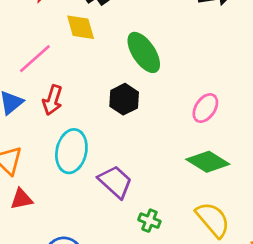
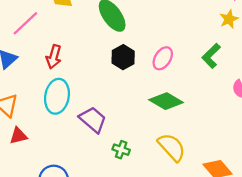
black hexagon: (124, 99) -> (123, 57), moved
red arrow: (53, 100) -> (54, 57), moved

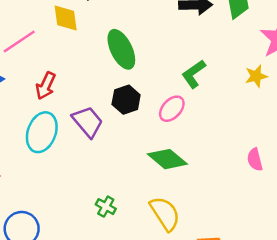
green L-shape: (211, 56) -> (194, 74), moved
purple trapezoid: (93, 120) -> (88, 122), moved

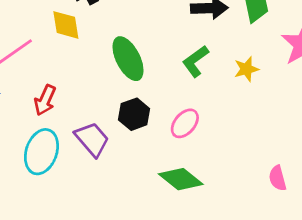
green L-shape: (194, 74) -> (195, 61), moved
yellow star: (256, 76) -> (246, 69), moved

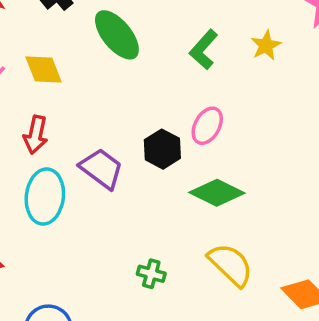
yellow diamond: (66, 25) -> (44, 70), moved
green ellipse: (128, 59) -> (117, 35), moved
black hexagon: (134, 114) -> (162, 149), moved

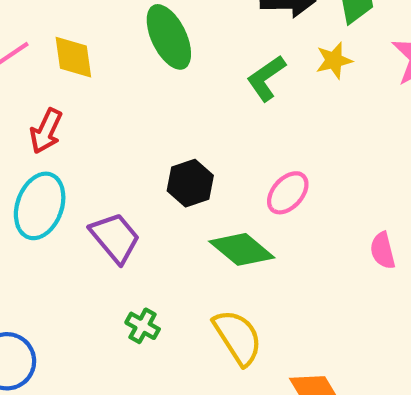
yellow star: (266, 45) -> (334, 60), moved
pink ellipse: (207, 126) -> (288, 193), moved
purple trapezoid: (101, 169) -> (115, 238), moved

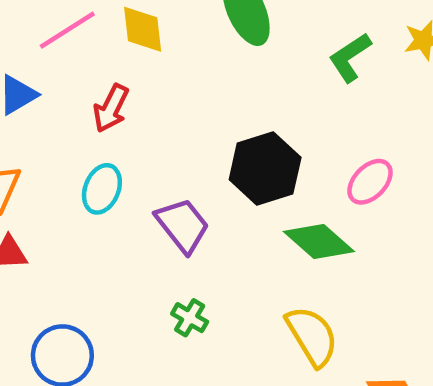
black hexagon: (190, 183) -> (265, 169), size x1.4
cyan ellipse: (40, 206) -> (102, 189), size x0.7
green cross: (143, 326) -> (190, 318), moved

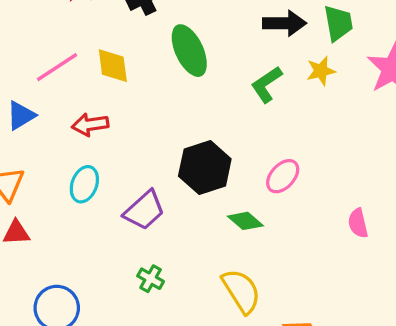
red arrow: (111, 108) -> (90, 124), turned 56
purple trapezoid: (182, 225) -> (144, 210), turned 87
green diamond: (319, 242) -> (245, 221), size x0.7

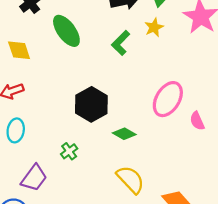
pink ellipse: (283, 176) -> (168, 99), moved, size x1.5
purple trapezoid: (144, 210) -> (34, 178), moved
green cross: (151, 279) -> (69, 151), moved, turned 35

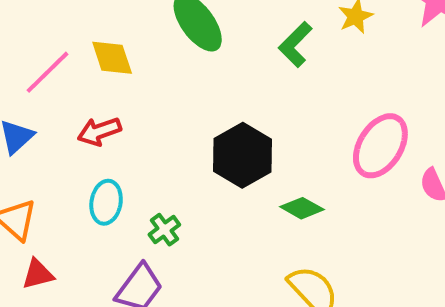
green cross: (69, 151) -> (164, 230), moved

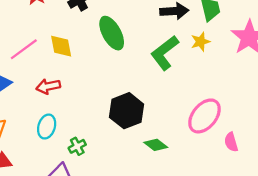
green L-shape: (295, 44) -> (165, 53), size x1.4

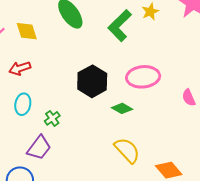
pink ellipse: (204, 116) -> (143, 77), moved, turned 52

